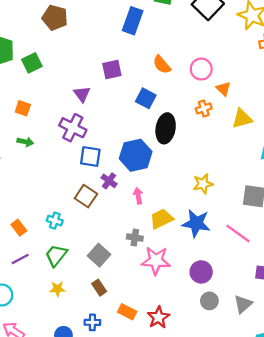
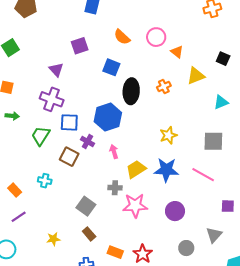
orange cross: (204, 108) -> (164, 87), moved
green trapezoid: (56, 255) -> (41, 136), moved
gray circle: (209, 301) -> (186, 248), moved

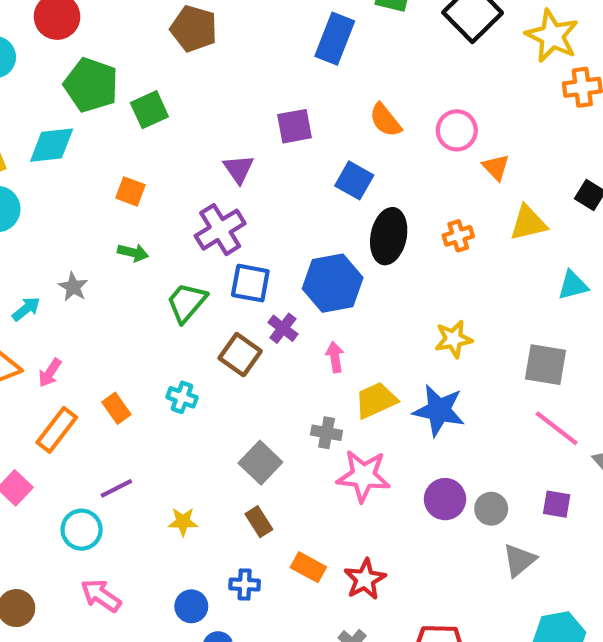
purple cross: (52, 99) -> (220, 230), turned 30
pink line: (203, 175) -> (557, 428), moved
purple line: (19, 217) -> (116, 488), moved
gray circle: (186, 248) -> (491, 509), moved

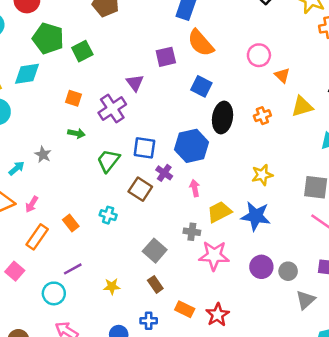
orange semicircle: (385, 120) -> (201, 43), moved, size x1.4
purple cross: (220, 230) -> (112, 109), moved

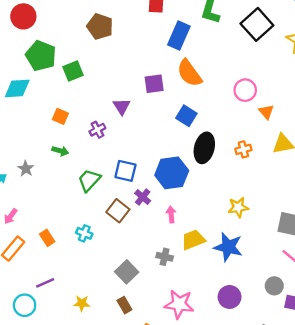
purple cross: (112, 109) -> (97, 130), size x0.6
pink star: (214, 256) -> (179, 304), moved
gray circle: (288, 271) -> (274, 286), moved

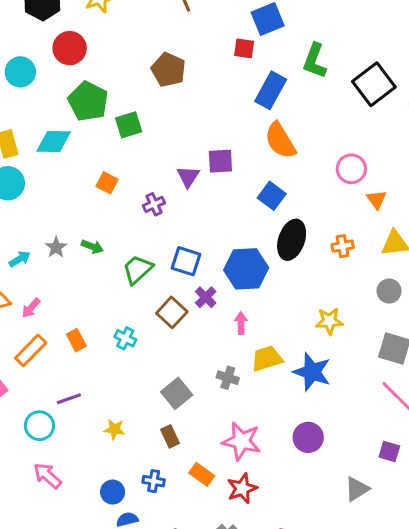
purple square: (154, 84) -> (220, 161), moved
green arrow: (60, 151) -> (92, 247), moved
gray circle: (274, 286) -> (389, 291), moved

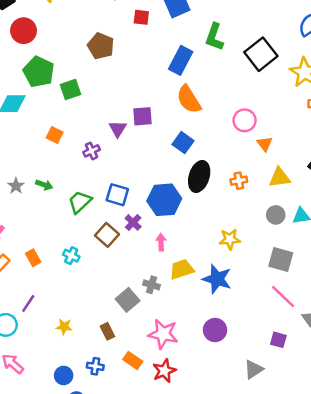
red square: (244, 48) -> (141, 17), moved
gray square: (177, 393) -> (128, 300), moved
purple line: (69, 399) -> (28, 304), turned -36

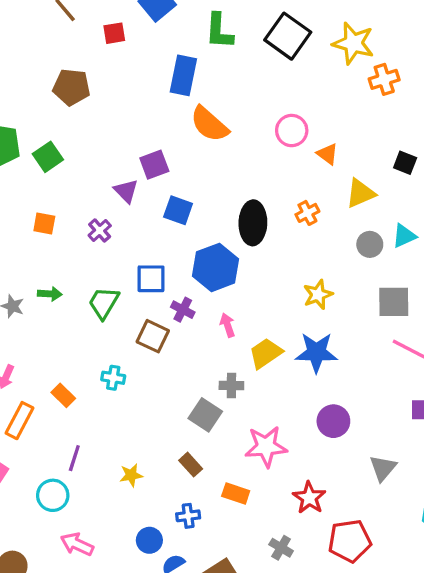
blue square: (183, 143) -> (178, 210), moved
gray triangle: (254, 369) -> (383, 468), moved
red star: (164, 371) -> (309, 498), moved

